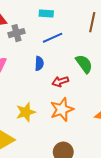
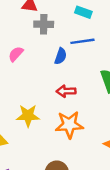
blue semicircle: (39, 63) -> (61, 56), moved
red arrow: (60, 82) -> (66, 91), moved

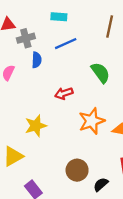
blue semicircle: (61, 56) -> (37, 60), moved
orange star: (69, 125) -> (92, 121), moved

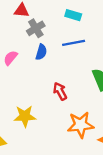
gray cross: (26, 38) -> (36, 28), turned -30
red arrow: (64, 93) -> (60, 91), turned 66

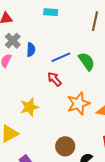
gray cross: (36, 28) -> (13, 41), moved
blue line: (74, 43) -> (61, 57), moved

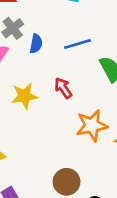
blue line: (61, 57) -> (77, 44), moved
yellow star: (29, 107) -> (25, 96), moved

